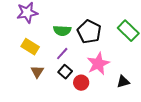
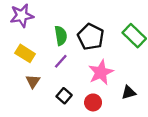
green semicircle: (62, 31) -> (61, 36), turned -102
black square: (65, 72) -> (64, 96), moved
red circle: (81, 83) -> (93, 102), moved

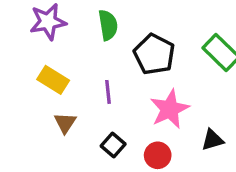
green semicircle: (61, 36) -> (108, 25), moved
purple line: (61, 61) -> (108, 92), turned -48

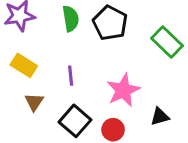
black pentagon: (154, 54) -> (110, 23), moved
black square: (113, 145) -> (75, 121), size x1.5

